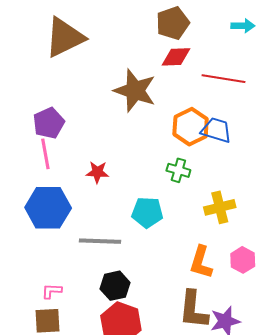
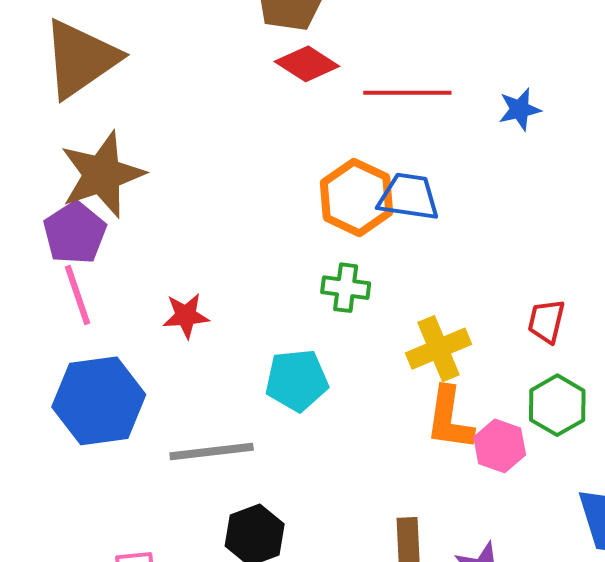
red diamond: (176, 57) -> (307, 64), turned 44
brown star: (135, 91) -> (102, 175), moved, turned -30
orange L-shape: (201, 262) -> (449, 419), moved

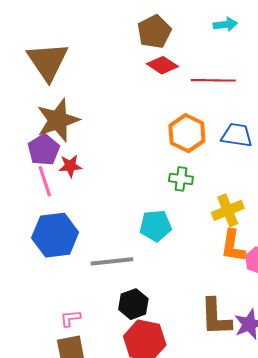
brown triangle: (81, 59) -> (48, 61), turned -30
blue trapezoid: (409, 197) -> (237, 135), moved
red star: (186, 316) -> (70, 166), moved

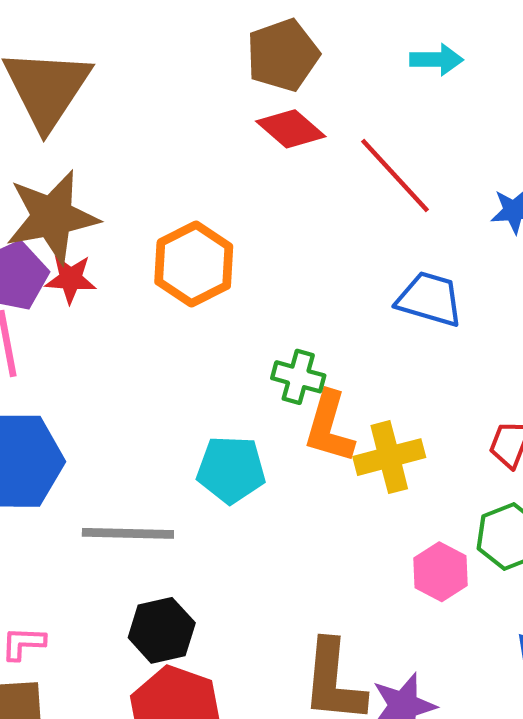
red line: (213, 80) -> (395, 175), turned 39
orange hexagon: (187, 133) -> (194, 264), moved
red star: (70, 166) -> (71, 279), moved
orange L-shape: (233, 246) -> (329, 427), moved

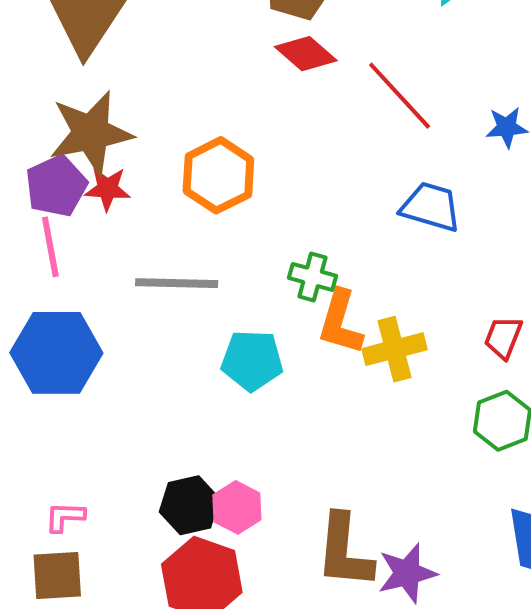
gray line: (128, 533) -> (177, 283), moved
pink hexagon: (441, 572) -> (237, 507), moved

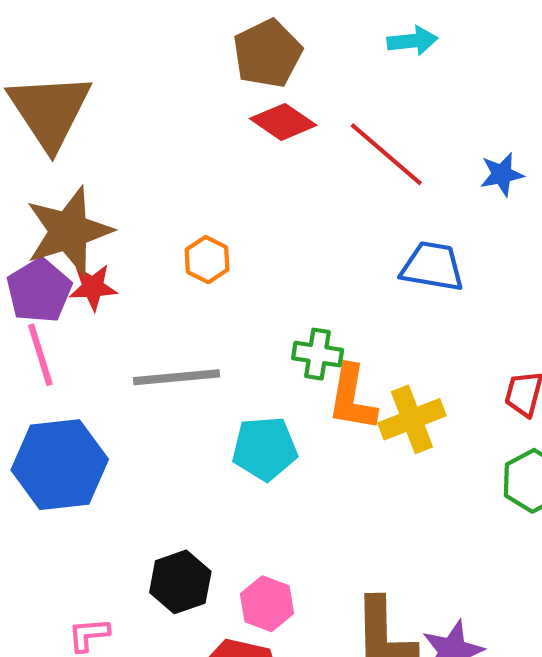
orange hexagon: (218, 175) -> (207, 260), size x0.6
black hexagon: (190, 505) -> (180, 582), moved

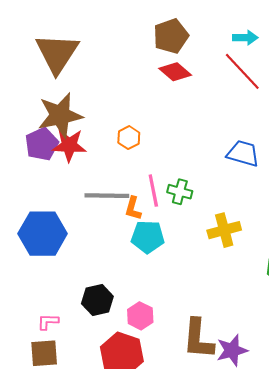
red line: (386, 154) -> (242, 71), moved
red star: (93, 287) -> (69, 145), size x1.4
pink line: (40, 355) -> (153, 191), moved
orange L-shape: (352, 398) -> (133, 208), moved, size x0.7

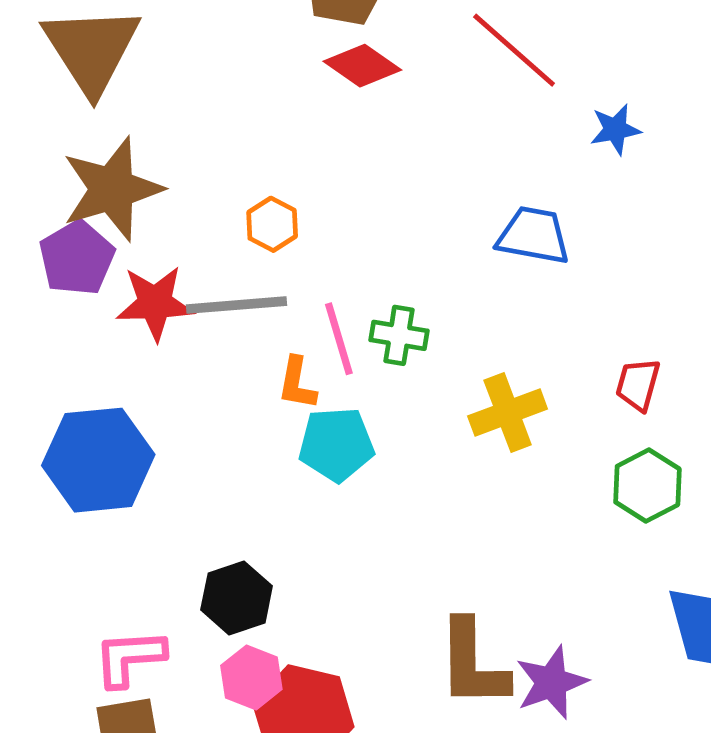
red star: (69, 145) -> (155, 303), moved
gray line: (107, 196) -> (237, 305), moved
pink hexagon: (140, 316) -> (251, 677), moved
pink L-shape: (48, 322) -> (129, 658), size x1.5

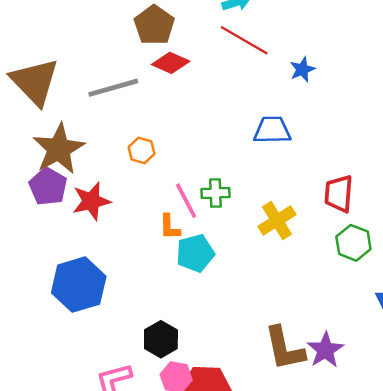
gray line: (237, 305) -> (113, 88), moved
red trapezoid: (638, 384) -> (339, 194), size x1.4

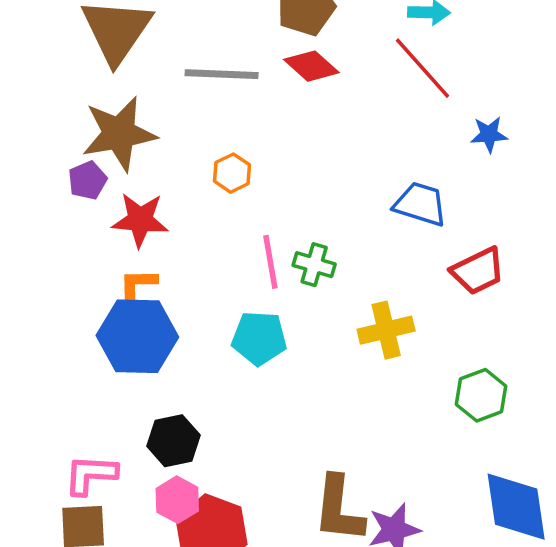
purple pentagon: (48, 187) -> (88, 180), size x0.7
red trapezoid: (339, 194) -> (478, 271), moved, turned -138
orange L-shape: (170, 227) -> (138, 283), moved, turned 72
blue hexagon: (79, 285) -> (137, 336), moved

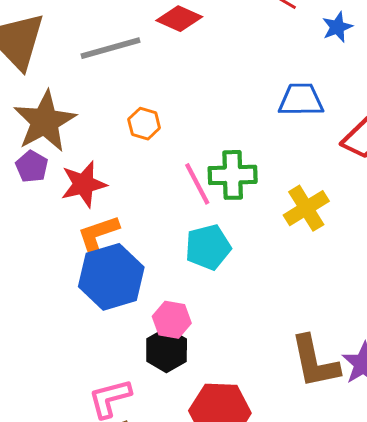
green cross: (314, 265) -> (233, 175), size x1.4
orange L-shape: (138, 283) -> (98, 235), size x1.4
pink hexagon: (177, 500) -> (172, 320), moved

